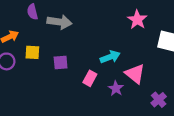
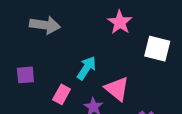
gray arrow: (59, 22) -> (45, 25), moved
cyan arrow: (110, 57) -> (87, 68), turned -36

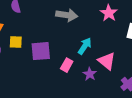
gray arrow: (45, 25) -> (67, 15), moved
purple square: (25, 75) -> (41, 51), size x1.5

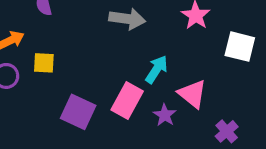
purple square: (41, 51) -> (78, 112), moved, turned 30
pink rectangle: (67, 65) -> (127, 100), size x1.5

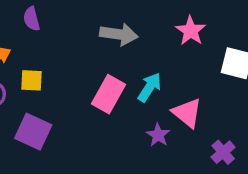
pink rectangle: (127, 100) -> (108, 94), moved
purple square: (78, 112) -> (33, 132), moved

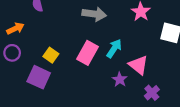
yellow square: (32, 80) -> (51, 55), moved, turned 32
purple cross: (223, 152) -> (152, 93), moved

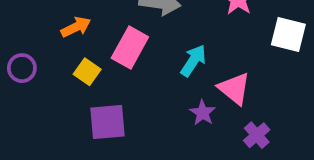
orange arrow: (15, 28) -> (76, 27), moved
pink rectangle: (88, 53) -> (130, 48), moved
purple square: (39, 77) -> (108, 122), moved, turned -30

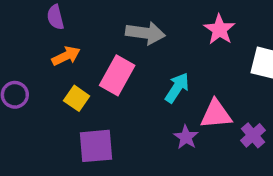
pink triangle: (234, 89) -> (216, 114), turned -44
purple cross: (257, 135) -> (253, 135), moved

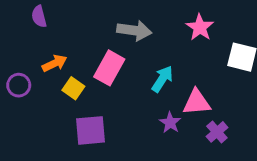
purple semicircle: (55, 17) -> (39, 16), moved
orange arrow: (66, 56) -> (55, 63), moved
purple cross: (253, 135) -> (217, 132), moved

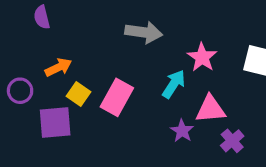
pink star: (200, 27) -> (202, 57), moved
pink rectangle: (109, 68) -> (117, 97), moved
purple square: (91, 130) -> (55, 122), moved

